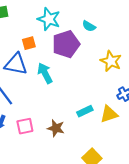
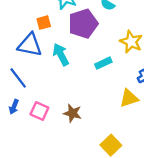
cyan rectangle: (85, 111) -> (103, 63), moved
pink square: (25, 126) -> (39, 111), turned 36

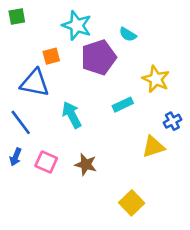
cyan arrow: (61, 55) -> (72, 115), moved

